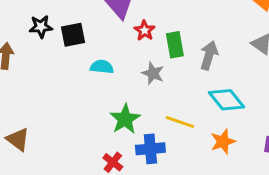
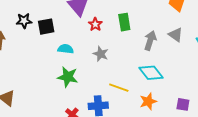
green rectangle: (175, 45) -> (124, 22), moved
gray arrow: (209, 55) -> (150, 40), moved
green star: (125, 119) -> (68, 77), moved, turned -30

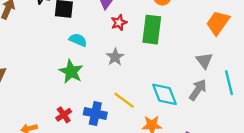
green rectangle: (124, 22) -> (152, 30), size x1.4
gray arrow: (150, 40) -> (198, 90), moved

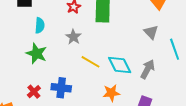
cyan semicircle: (78, 40) -> (40, 25), turned 77
gray arrow: (198, 90) -> (148, 69), moved
yellow line: (124, 100) -> (90, 62), moved

